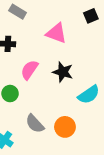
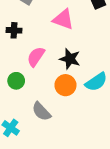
orange circle: (65, 127) -> (65, 85), moved

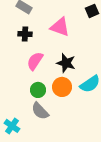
black cross: (14, 30) -> (25, 34), moved
green circle: (16, 81) -> (38, 90), moved

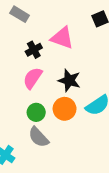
black cross: (25, 34) -> (34, 50), moved, turned -32

